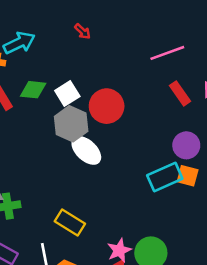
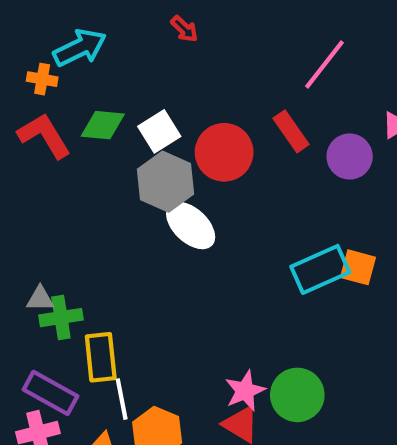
pink line: (167, 53) -> (324, 64), turned -32
red rectangle: (180, 93) -> (291, 131), moved
purple circle: (186, 145) -> (350, 156), moved
yellow rectangle: (70, 223) -> (101, 357), moved, turned 52

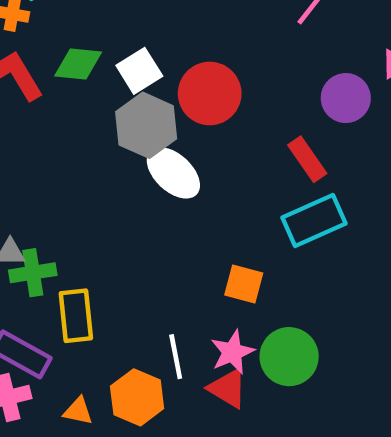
red rectangle: (291, 131) -> (307, 159), moved
orange square: (358, 267) -> (244, 284), moved
white line: (122, 399) -> (176, 357), moved

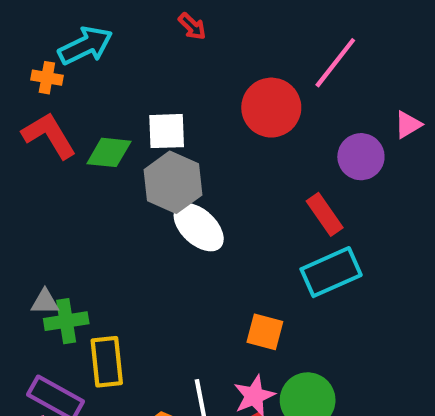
green diamond: (78, 64) -> (109, 152), moved
white square: (139, 71) -> (167, 131), turned 30
red circle: (210, 93) -> (271, 108), moved

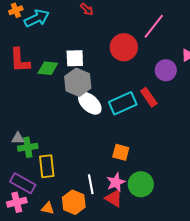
orange cross: (47, 78) -> (16, 10), moved, turned -32
red L-shape: (49, 135) -> (20, 60), turned -152
cyan rectangle: (331, 272) -> (123, 103), moved

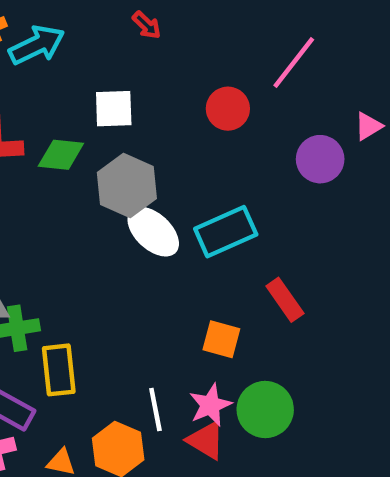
red circle: (124, 47) -> (228, 109), size x0.7
white square: (75, 58) -> (114, 109), moved
red rectangle: (149, 97) -> (285, 300), moved

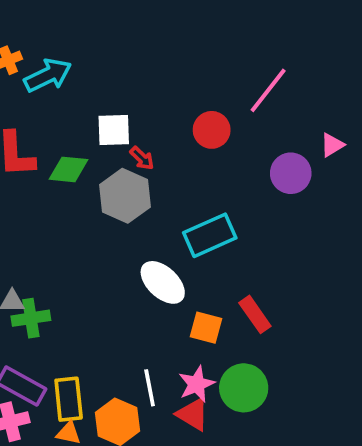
red arrow: (147, 25) -> (142, 158), moved
white ellipse: (153, 232) -> (163, 282), moved
red rectangle: (285, 300) -> (255, 314), moved
yellow rectangle: (59, 370) -> (69, 399), moved

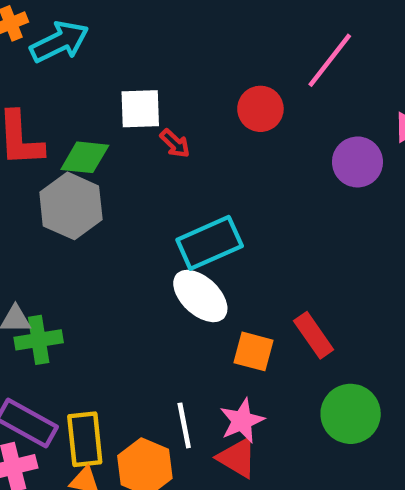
gray hexagon: (125, 196) -> (71, 206), moved
cyan rectangle: (210, 235) -> (210, 243), moved
green circle: (244, 388) -> (351, 414), moved

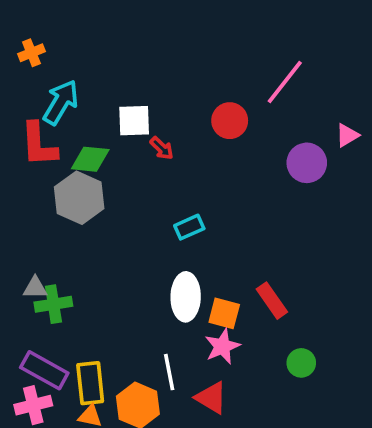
cyan arrow: (59, 42) -> (61, 102), moved, turned -33
cyan rectangle: (210, 243) -> (189, 227), size x0.6
white ellipse: (200, 296) -> (186, 297), moved, turned 48
green circle: (351, 414) -> (301, 363), size x0.6
pink star: (242, 421) -> (222, 346), moved

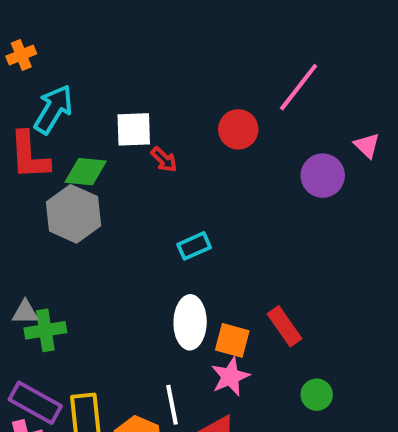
pink triangle: (347, 135) -> (367, 145), turned -45

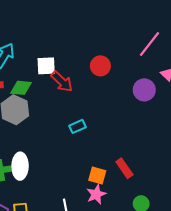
pink line: (299, 87) -> (149, 44), moved
red arrow: (164, 160) -> (62, 82), size x1.6
white ellipse: (190, 322) -> (20, 166), moved

